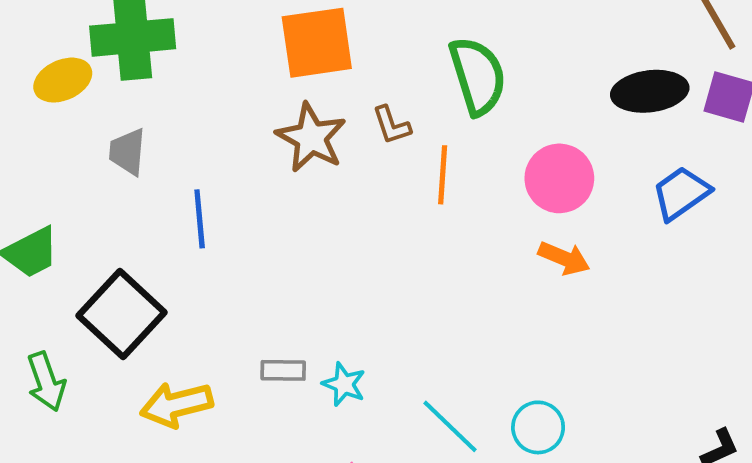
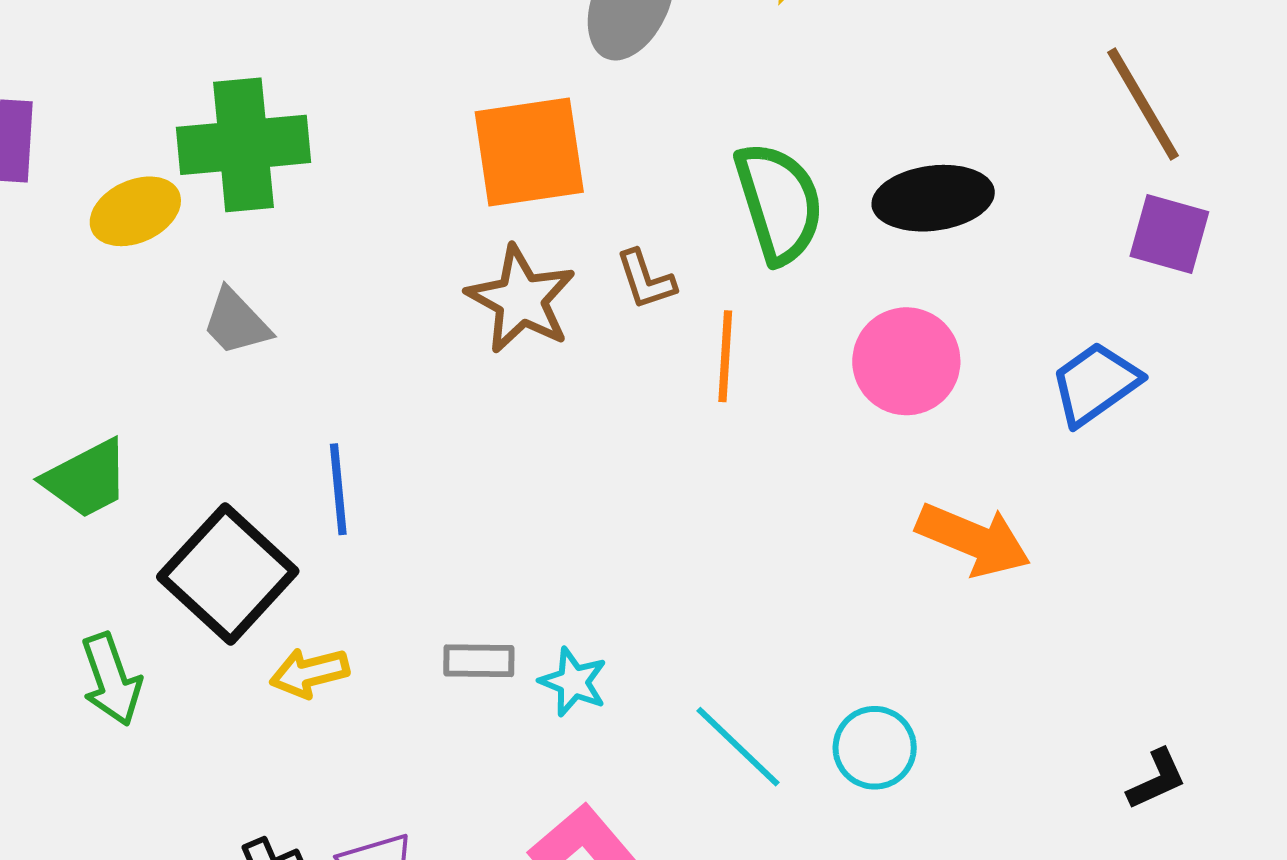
black ellipse: (650, 91) -> (933, 198), moved
gray trapezoid: (127, 152) -> (236, 322), turned -48
blue line: (200, 219) -> (338, 489), moved
orange arrow: (564, 258) -> (973, 540), moved, size x1.4
yellow arrow: (176, 405) -> (309, 673), moved, size x0.7

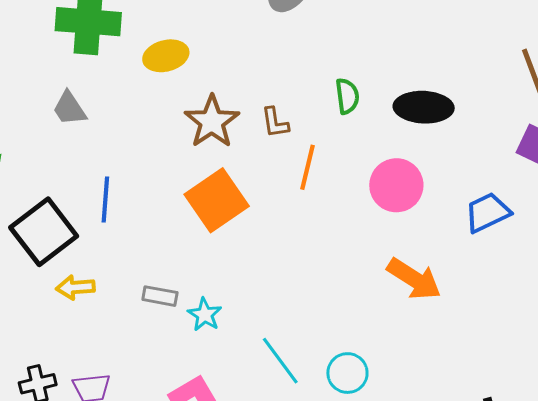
orange square: (529, 152) -> (217, 200), moved, turned -36
green semicircle: (779, 203) -> (347, 96), size x0.6
yellow ellipse: (135, 211) -> (166, 56), moved

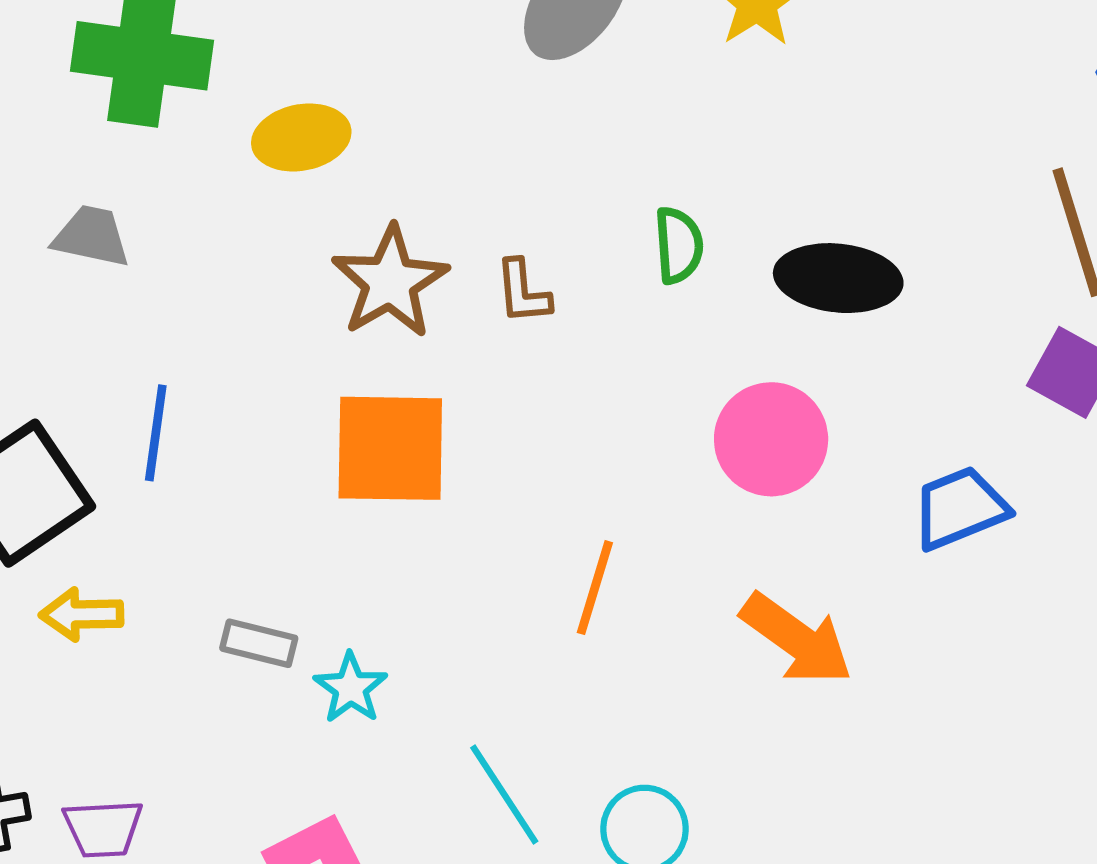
gray trapezoid: (69, 108) -> (91, 236), turned 132
orange line: (308, 167) -> (595, 588), moved
orange square: (217, 200) -> (390, 448), turned 32

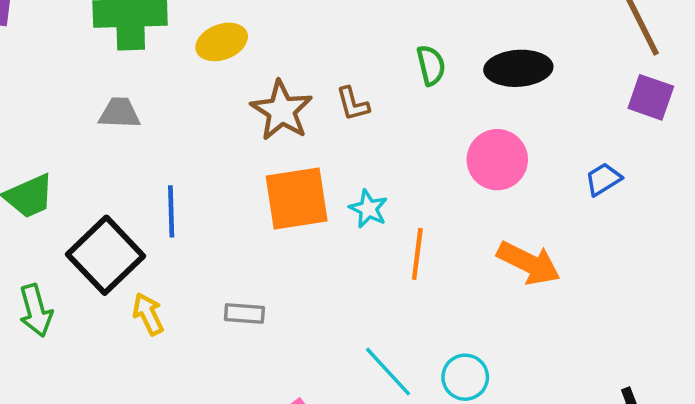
blue trapezoid: (960, 508) -> (603, 179), size x0.7
yellow arrow: (82, 614) -> (148, 314), turned 75
cyan star: (351, 688) -> (368, 209), moved

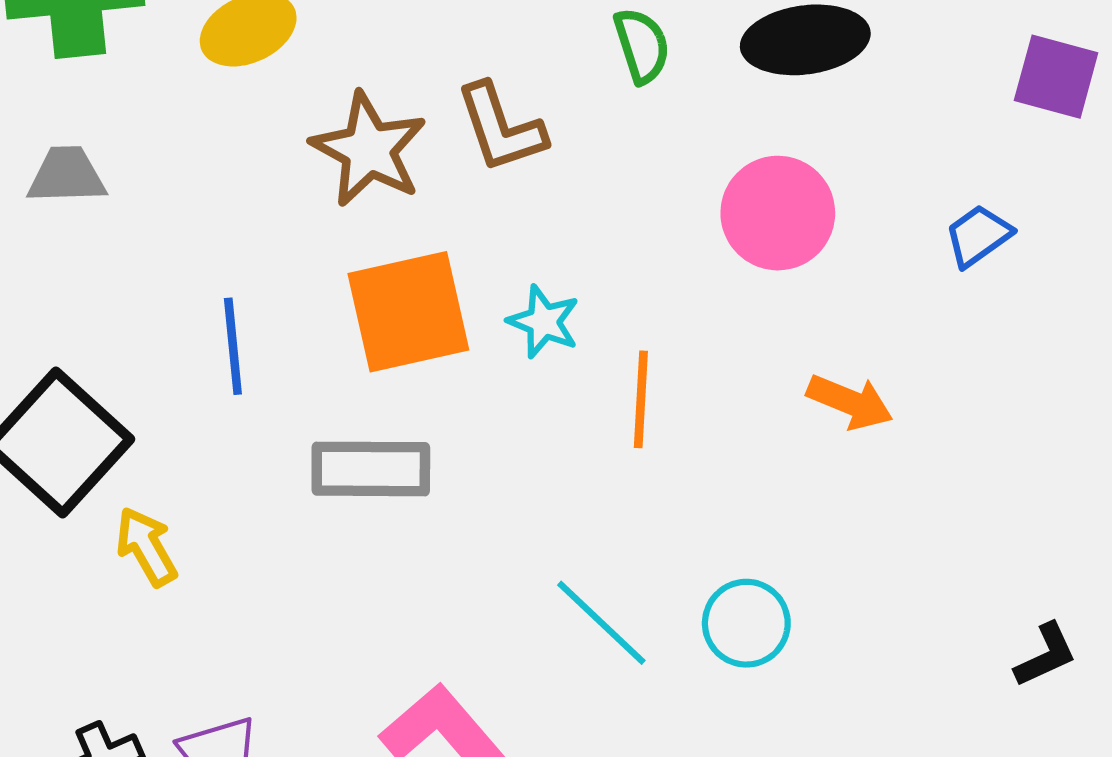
brown L-shape: (353, 104) -> (501, 128), size x1.4
blue line: (171, 211) -> (233, 346), moved
orange arrow: (529, 263) -> (850, 402), size x0.7
gray rectangle: (244, 313) -> (371, 469), moved, size x1.6

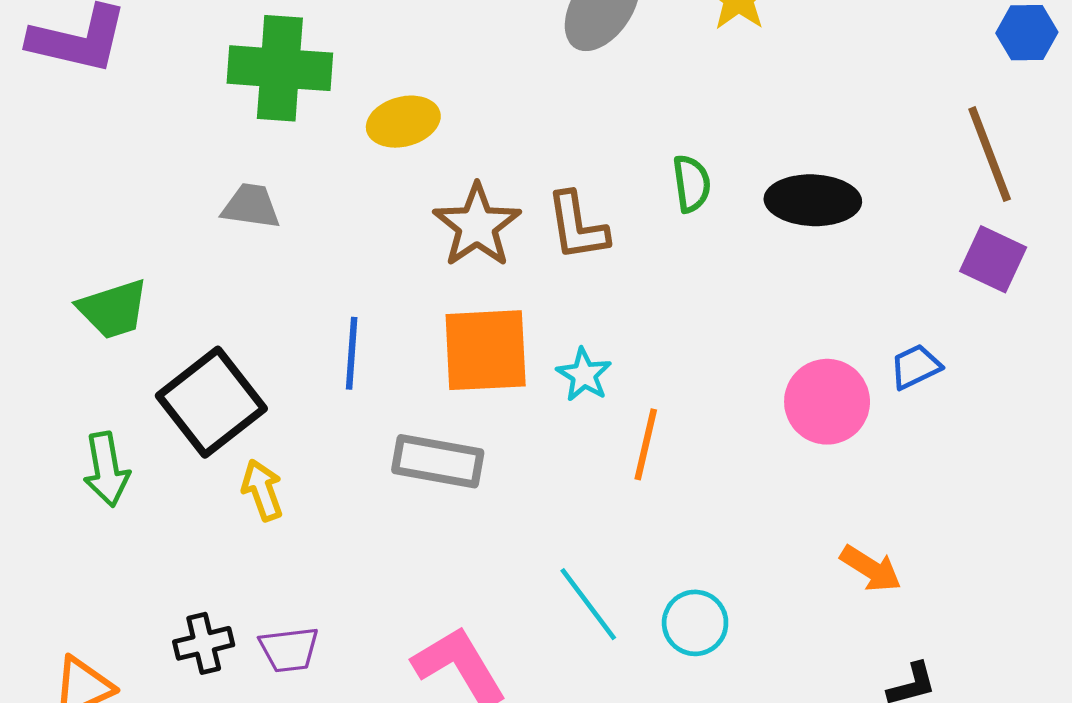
pink circle: (778, 213) -> (827, 402), moved
orange arrow: (850, 402) -> (871, 569), moved

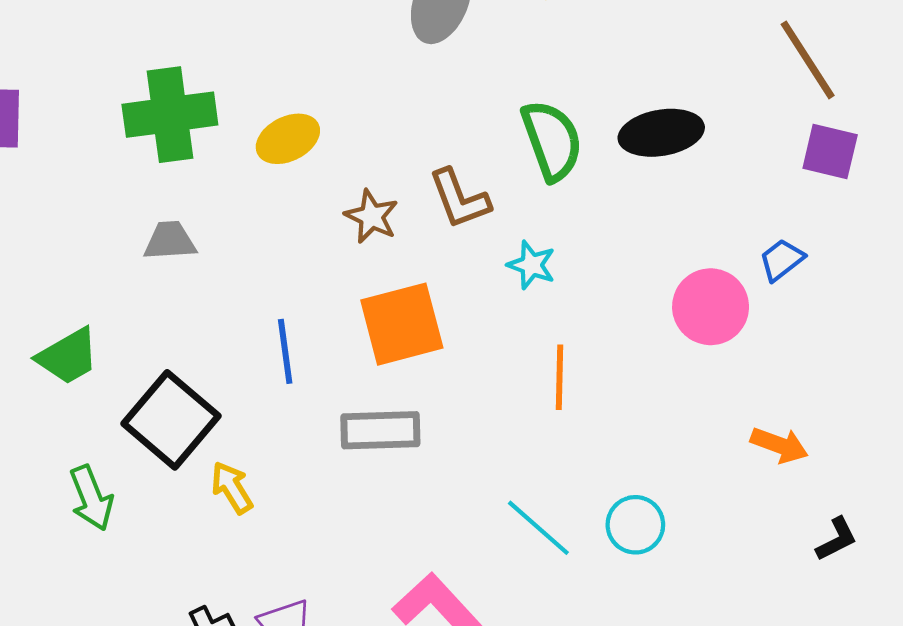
green semicircle: (692, 184) -> (552, 140), size x1.6
brown star: (477, 225) -> (371, 216), size x0.7
cyan star: (584, 375) -> (531, 265), moved

